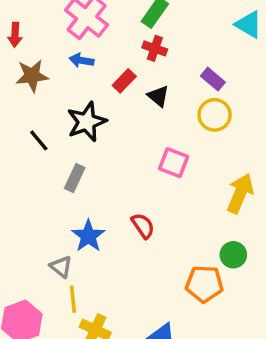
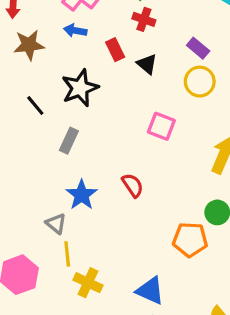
red rectangle: (124, 81) -> (115, 50), turned -70

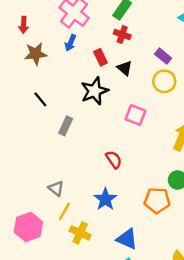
blue arrow: (75, 30) -> (70, 43), turned -77
black star: (80, 88) -> (95, 91), moved
blue star: (82, 195) -> (105, 199), moved
yellow line: (67, 254) -> (64, 211), turned 36

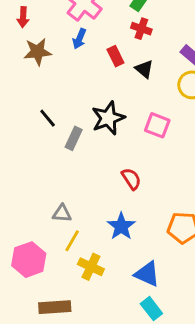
black star: (95, 91) -> (108, 118), moved
black line: (40, 99) -> (48, 118), moved
gray triangle: (56, 188) -> (62, 213), turned -35

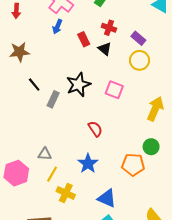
red cross: (141, 29) -> (109, 28), moved
brown star: (38, 52) -> (19, 52), moved
pink hexagon: (29, 260) -> (16, 173), moved

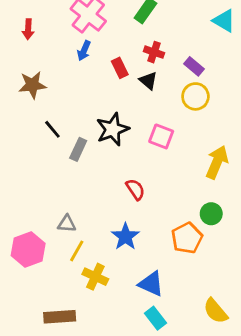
orange pentagon: (133, 165) -> (187, 238), turned -30

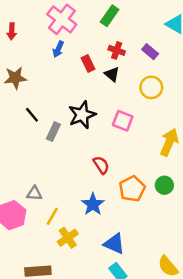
purple rectangle: (194, 66) -> (150, 52), moved
gray triangle: (67, 224) -> (34, 194), moved
orange pentagon: (187, 238) -> (132, 189), moved
yellow cross: (95, 277) -> (68, 238), turned 30

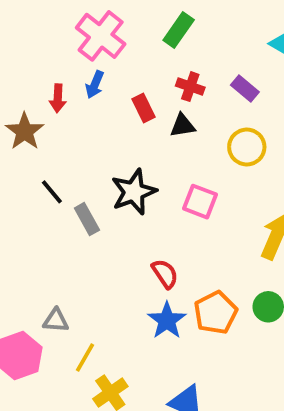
red arrow: (12, 31) -> (58, 98), moved
black triangle: (112, 74) -> (182, 126), turned -49
brown star: (15, 78) -> (25, 131), turned -30
gray rectangle: (53, 132) -> (87, 219), turned -54
blue star: (93, 204) -> (167, 320), moved

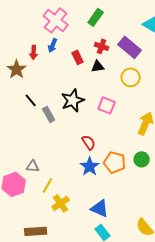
purple rectangle: (245, 89) -> (130, 47), size x1.6
orange pentagon: (216, 313) -> (115, 162), turned -30

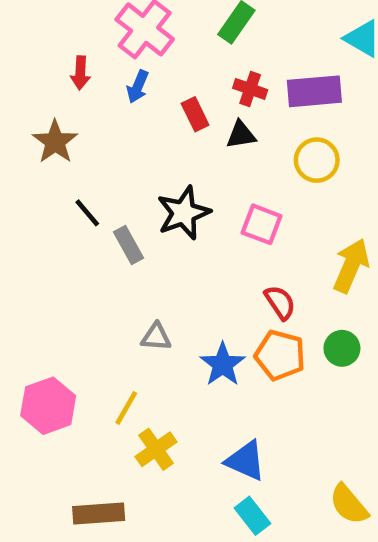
purple rectangle: (130, 47) -> (314, 91), turned -45
red arrow: (34, 52) -> (80, 73), moved
red semicircle: (89, 142) -> (280, 302), moved
gray triangle: (33, 166) -> (156, 337), moved

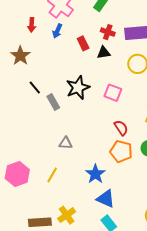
blue star: (223, 364) -> (95, 174), moved
yellow cross: (156, 449) -> (67, 215), moved

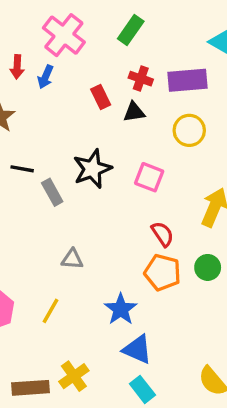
blue arrow: (57, 31) -> (45, 77), moved
black line: (35, 88) -> (22, 169), turned -40

